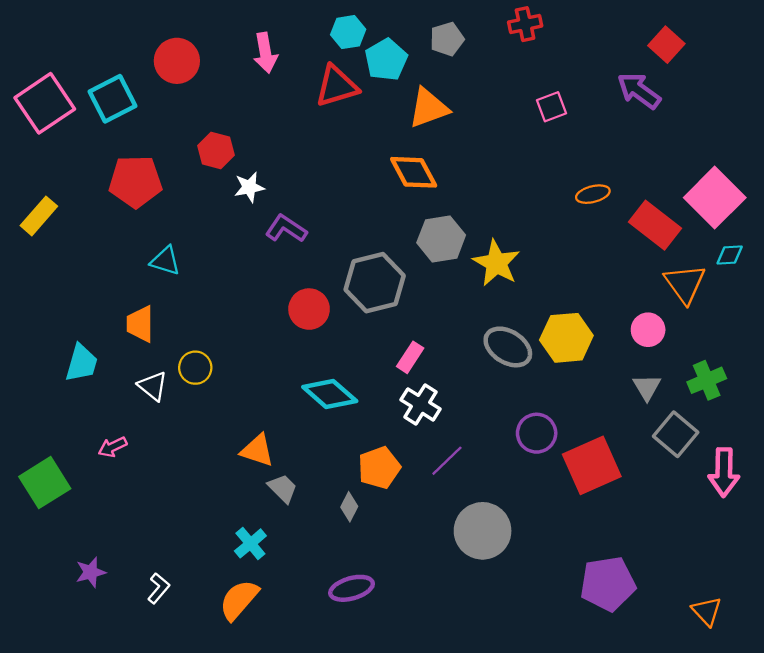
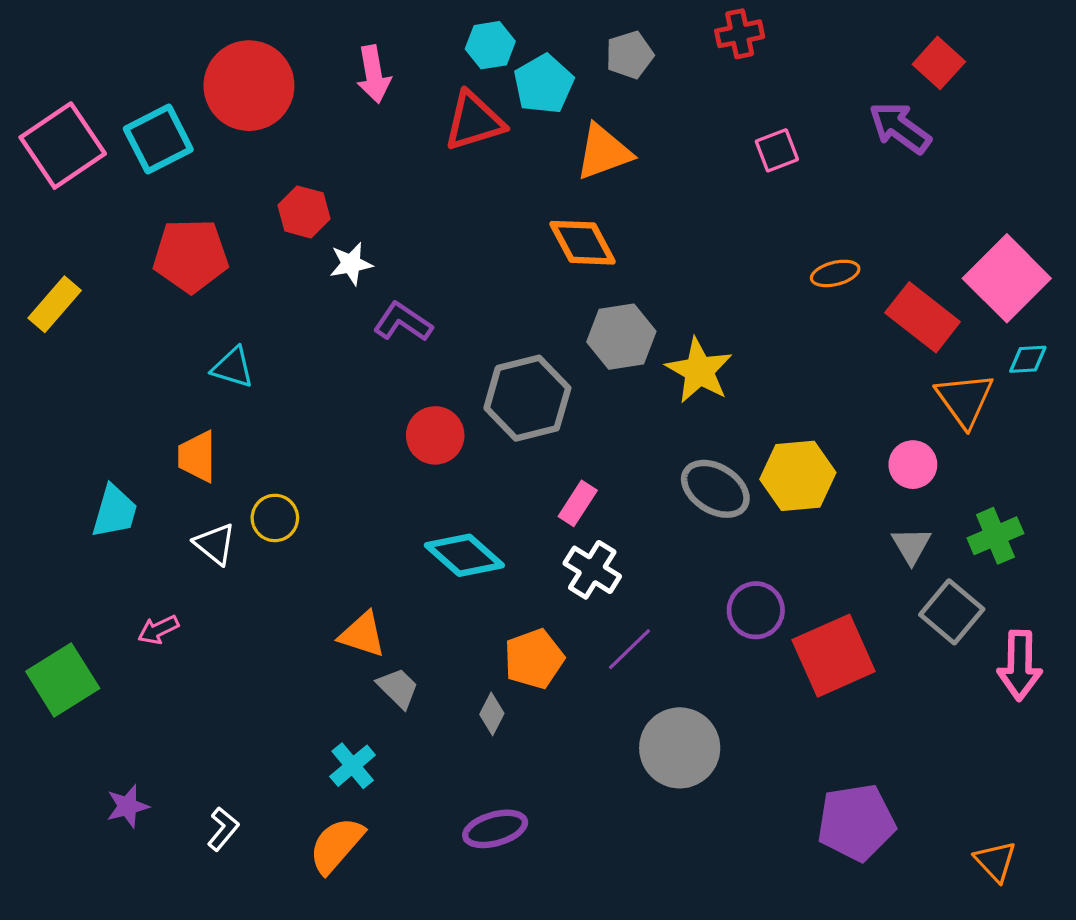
red circle: (177, 61) -> (249, 86), size x1.4

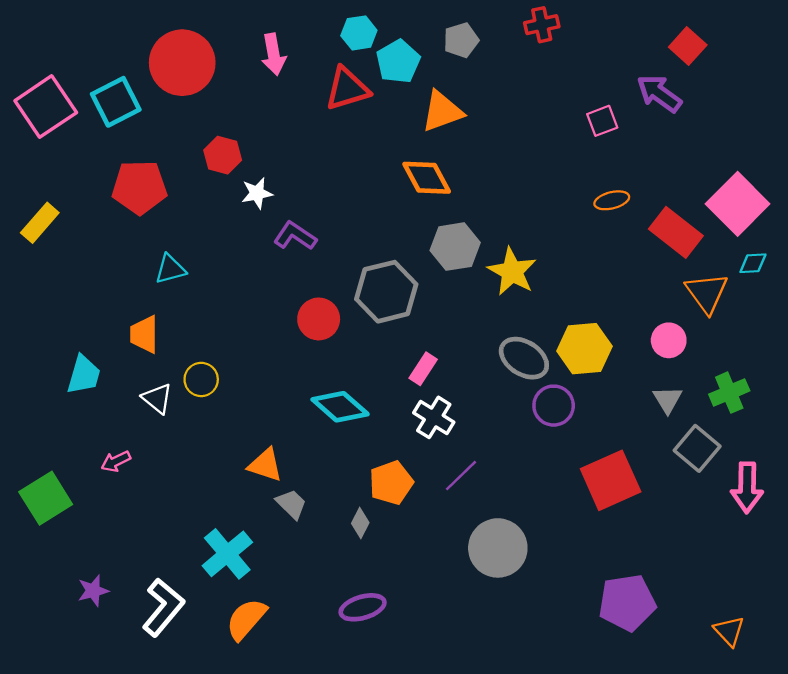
pink square: (777, 150) -> (602, 121), moved
cyan triangle: (233, 367) -> (170, 269), turned -32
purple circle: (756, 610) -> (554, 406), moved
cyan cross: (353, 766) -> (227, 554), moved, size x1.5
white L-shape: (223, 829) -> (163, 607), size x1.8

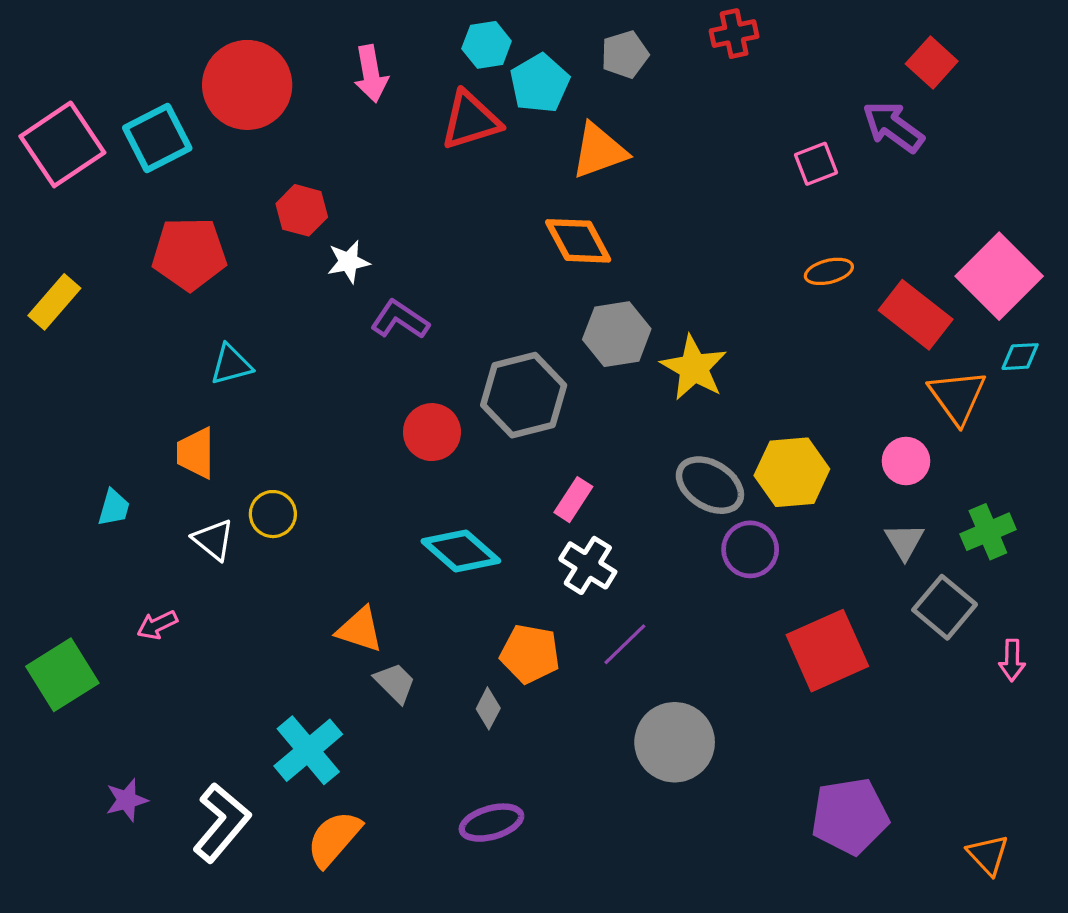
cyan trapezoid: (84, 375) -> (114, 508), size x0.7
orange pentagon: (391, 483) -> (530, 654), turned 30
pink arrow: (747, 487) -> (1012, 660), size x0.6

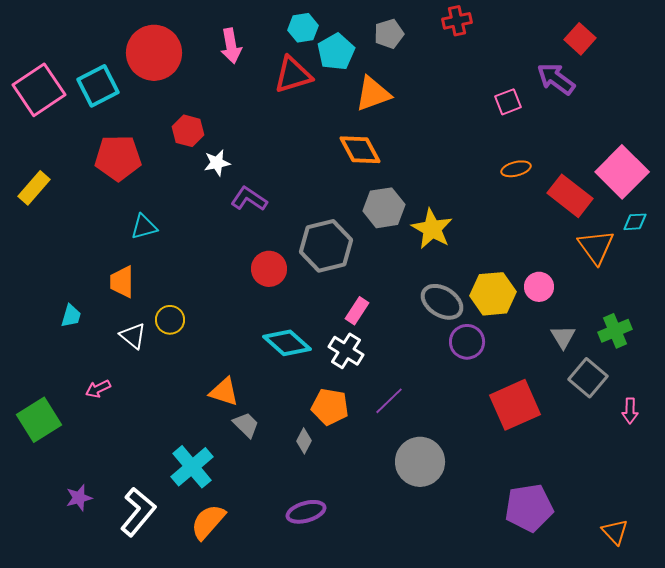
pink circle: (906, 461) -> (539, 287), moved
white cross: (588, 565) -> (346, 351), moved

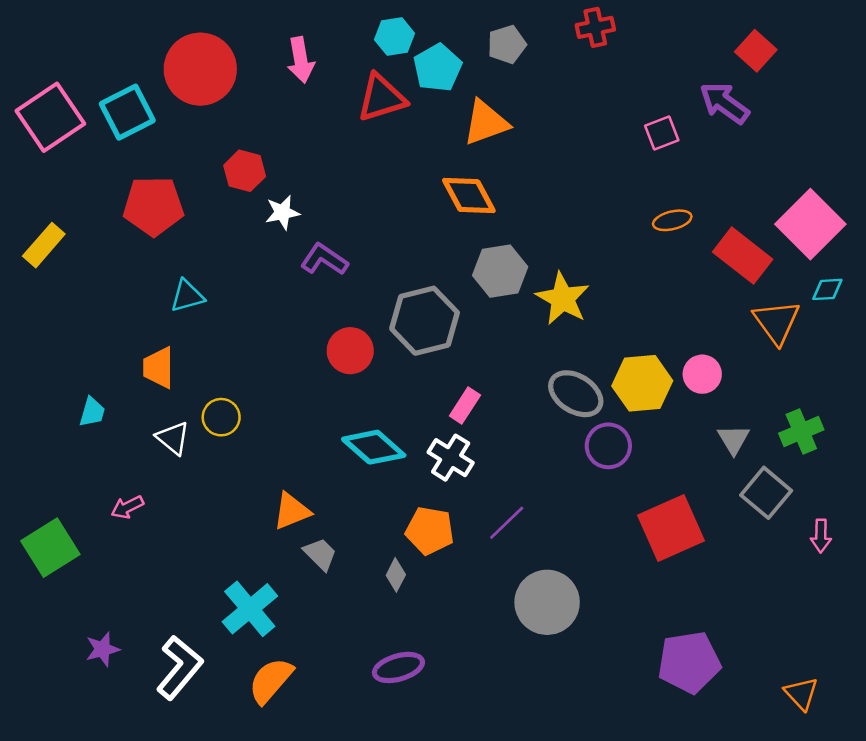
orange triangle: (224, 392) -> (292, 511), turned -40

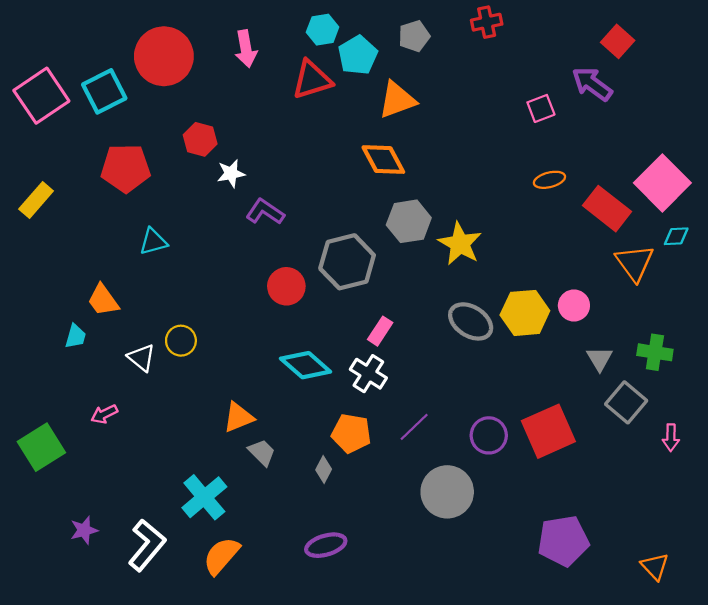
orange trapezoid: (159, 368) -> (103, 300), moved, turned -36
green cross: (801, 432) -> (655, 352), turned 32
purple circle: (608, 446) -> (489, 435), moved

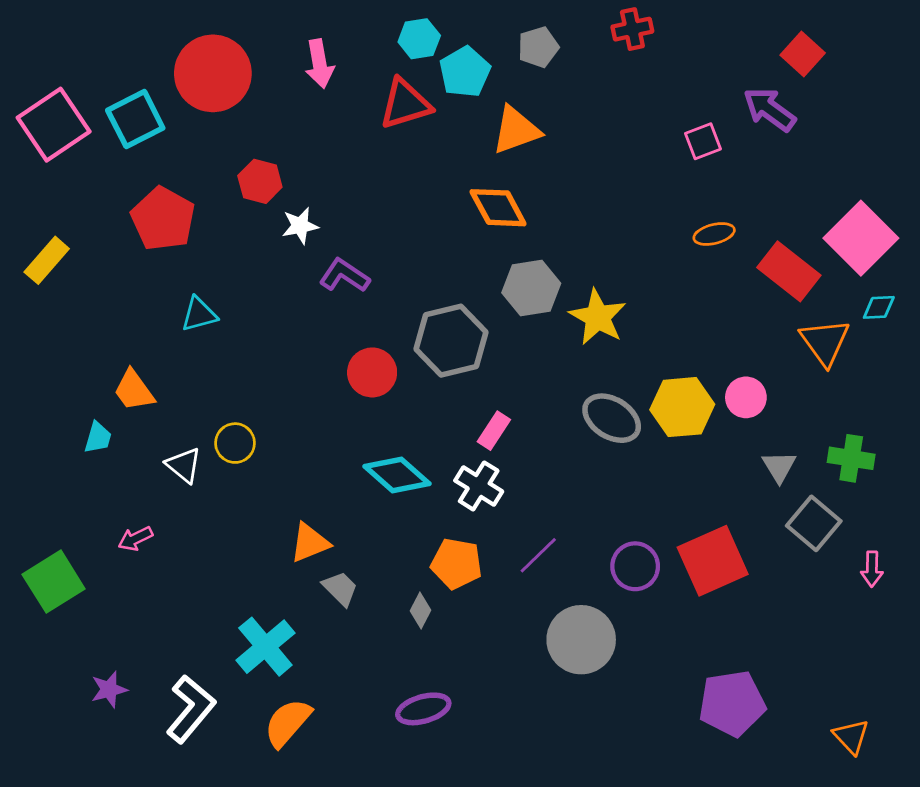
red pentagon: (126, 168) -> (163, 219), turned 30

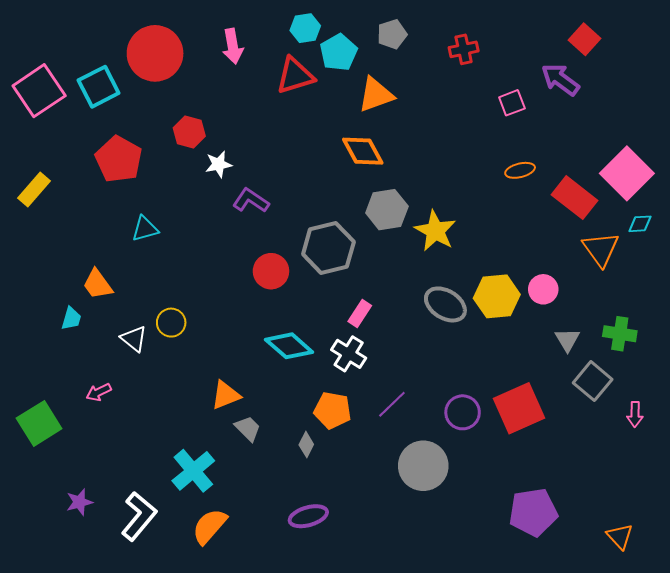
red cross: (632, 29) -> (464, 49), moved

